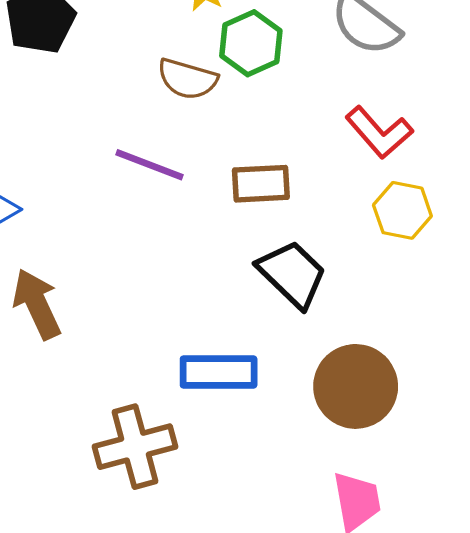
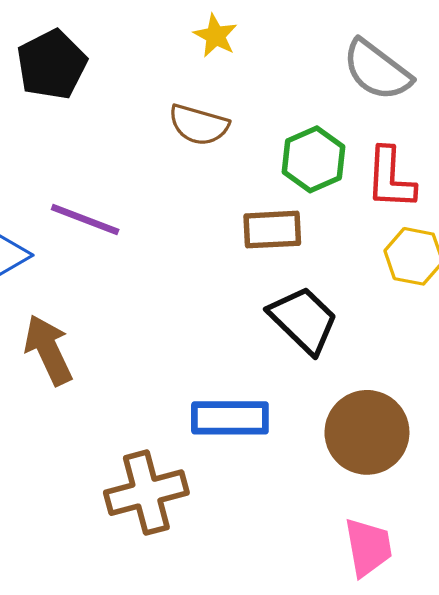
green hexagon: (251, 43) -> (313, 159), moved
red L-shape: (379, 132) -> (390, 178), turned 44
purple line: (149, 165) -> (85, 220), moved

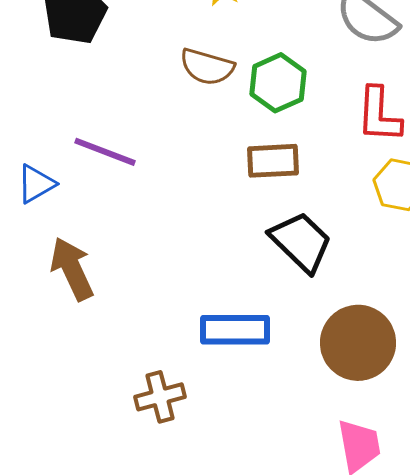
green hexagon: (313, 159) -> (278, 83), moved
brown cross: (146, 493) -> (160, 397), size x0.7

